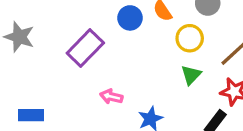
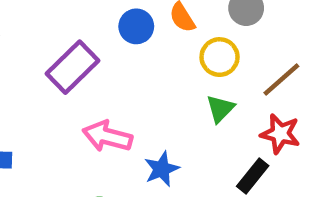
pink arrow: (111, 97) -> (107, 136), size x1.5

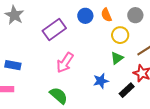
pink arrow: (107, 136) -> (65, 63), turned -80
blue star: (162, 169) -> (101, 81), moved

